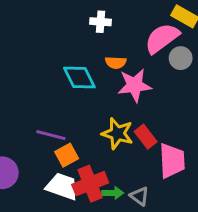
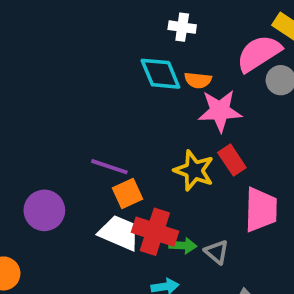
cyan diamond: (79, 77) -> (160, 74), moved
red rectangle: (146, 137) -> (232, 160), moved
red cross: (90, 184) -> (155, 232), turned 36

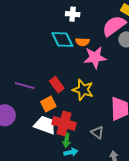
red rectangle: (232, 160) -> (57, 85), moved
purple line: (109, 167) -> (25, 86), moved
green arrow: (183, 246) -> (67, 140), moved, turned 96

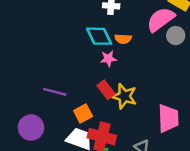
pink star: (95, 57) -> (108, 59), moved, size x0.6
red rectangle: (57, 85) -> (106, 90), moved

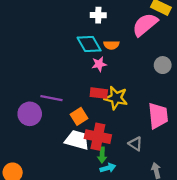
gray circle: (176, 36) -> (163, 65), moved
red rectangle: (106, 90) -> (99, 93), turned -42
purple circle: (31, 128) -> (30, 114), moved

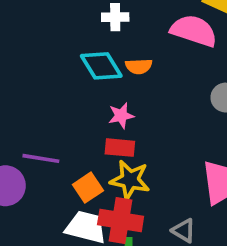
pink semicircle: (145, 25) -> (194, 31), turned 60
pink star: (99, 64) -> (121, 116), moved
yellow star: (116, 98) -> (130, 180), moved

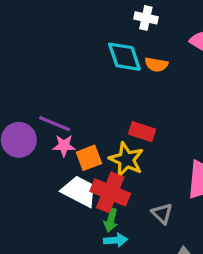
pink star: (121, 116) -> (64, 146), moved
red rectangle: (120, 148) -> (142, 132), moved

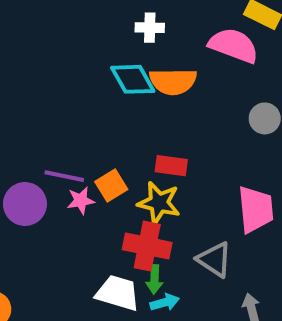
orange semicircle: (156, 65) -> (173, 81), size x1.6
orange square: (89, 158) -> (111, 186), moved
white trapezoid: (79, 191) -> (118, 293), moved
gray triangle: (162, 213) -> (215, 259), size x1.4

